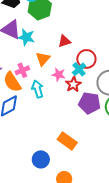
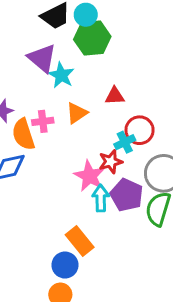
pink star: (59, 75) -> (90, 176), moved, size x1.5
cyan arrow: (38, 89) -> (101, 198), moved
blue circle: (41, 159) -> (65, 265), moved

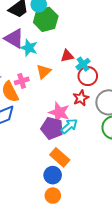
cyan cross: (125, 142) -> (83, 64), moved
red star: (111, 162) -> (81, 98), moved
purple pentagon: (127, 195) -> (52, 128), moved
cyan arrow: (101, 198) -> (69, 126), turned 60

